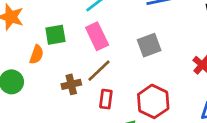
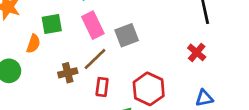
gray square: (149, 45) -> (127, 35), moved

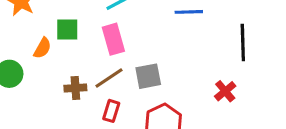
gray square: (127, 35) -> (148, 76), moved

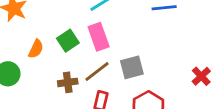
green square: (67, 30) -> (68, 41), moved, turned -30

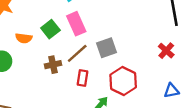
orange semicircle: (36, 49) -> (24, 38), turned 77

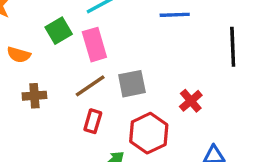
green square: (50, 29) -> (59, 31), moved
red cross: (166, 51) -> (191, 101), moved
brown cross: (53, 65) -> (34, 96), moved

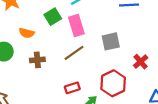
gray square: (132, 84) -> (111, 41), moved
red rectangle: (93, 121) -> (72, 88), moved, turned 56

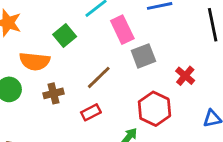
pink rectangle: (76, 25) -> (122, 30), moved
orange semicircle: (27, 33) -> (35, 61), size x1.5
red rectangle: (72, 88) -> (91, 112), moved

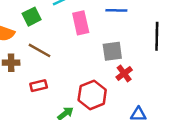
gray square: (143, 56) -> (112, 51), moved
brown line: (99, 77) -> (39, 50), moved, turned 60

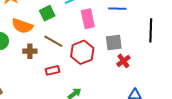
red hexagon: (92, 95) -> (82, 52), moved

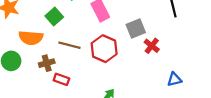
red rectangle: (52, 70) -> (61, 79), moved, turned 48

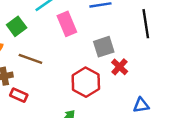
red hexagon: (104, 49) -> (86, 82), moved

